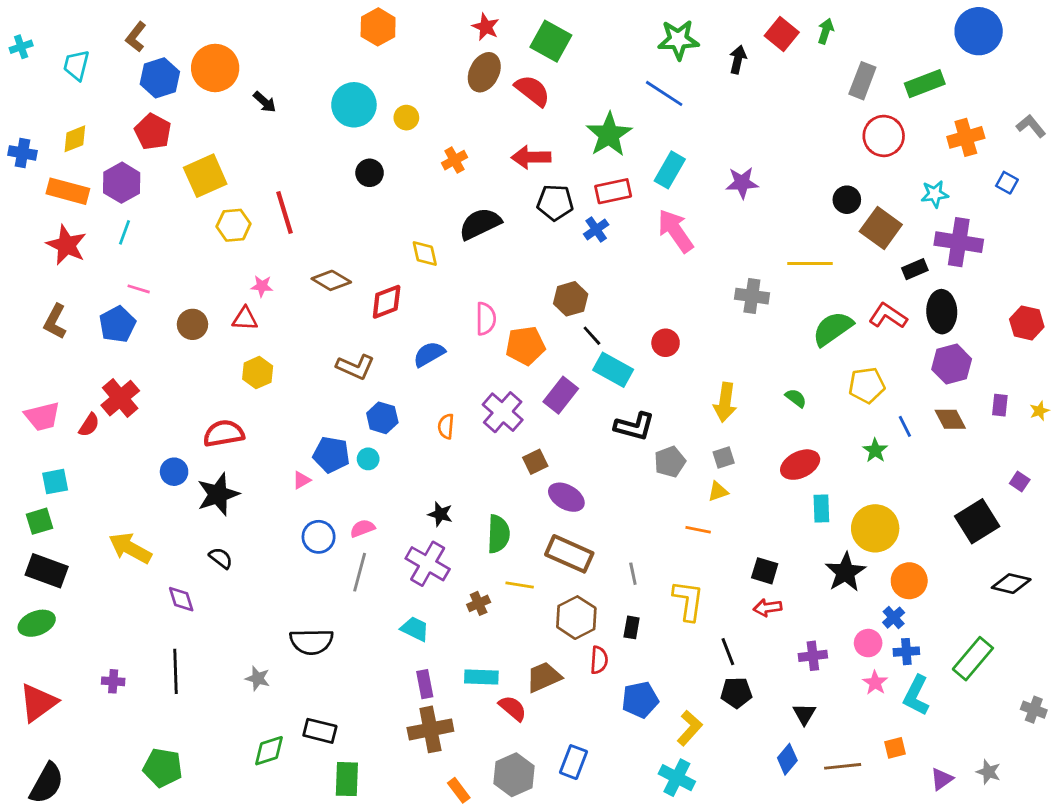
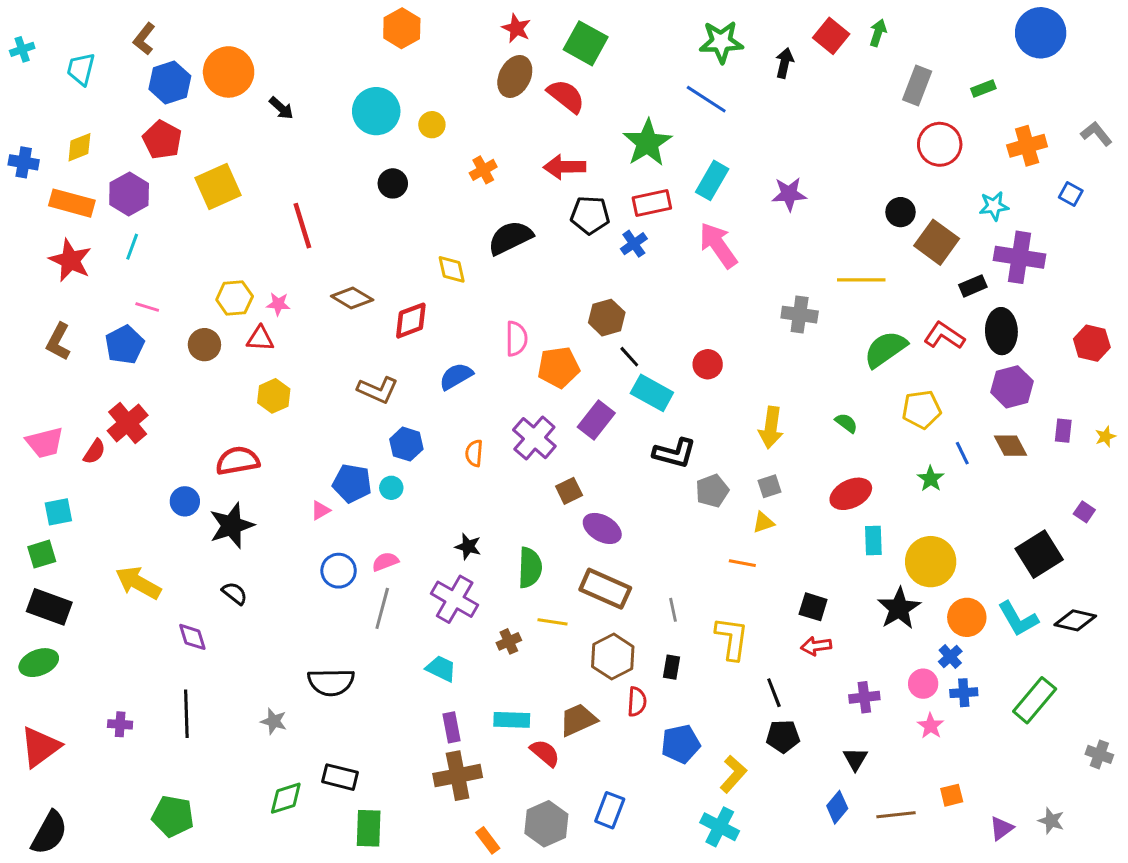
green rectangle: (925, 84) -> (983, 89), size x0.6
yellow hexagon: (234, 225) -> (235, 298), moved
cyan L-shape: (916, 695) -> (1018, 619), moved, turned -57

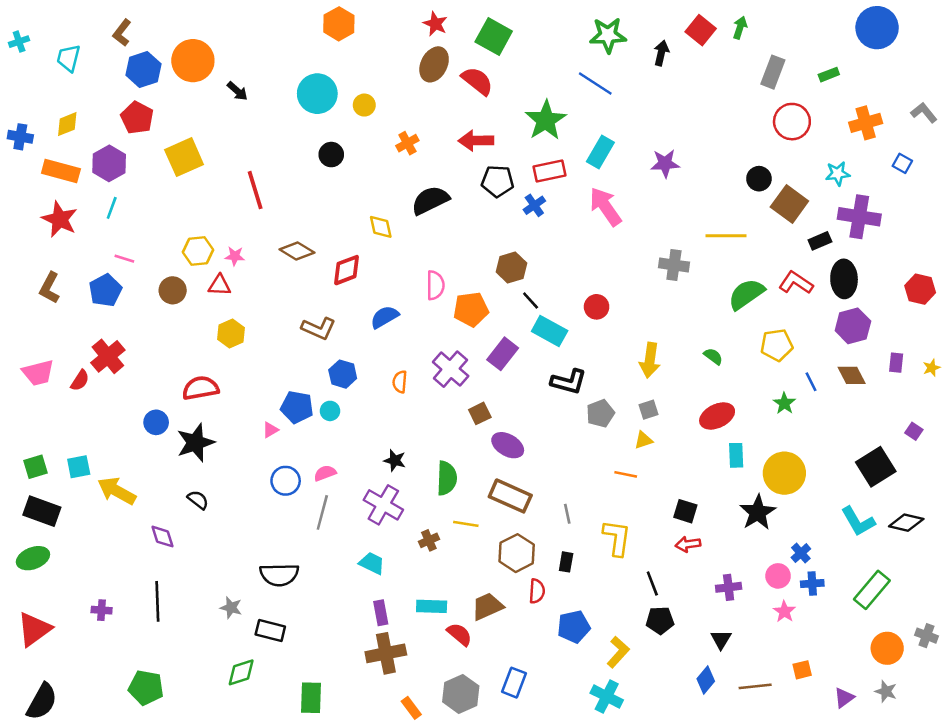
cyan square: (58, 512) -> (79, 467), moved
orange circle: (967, 617) -> (887, 648), moved
black rectangle: (340, 777) -> (270, 630), moved

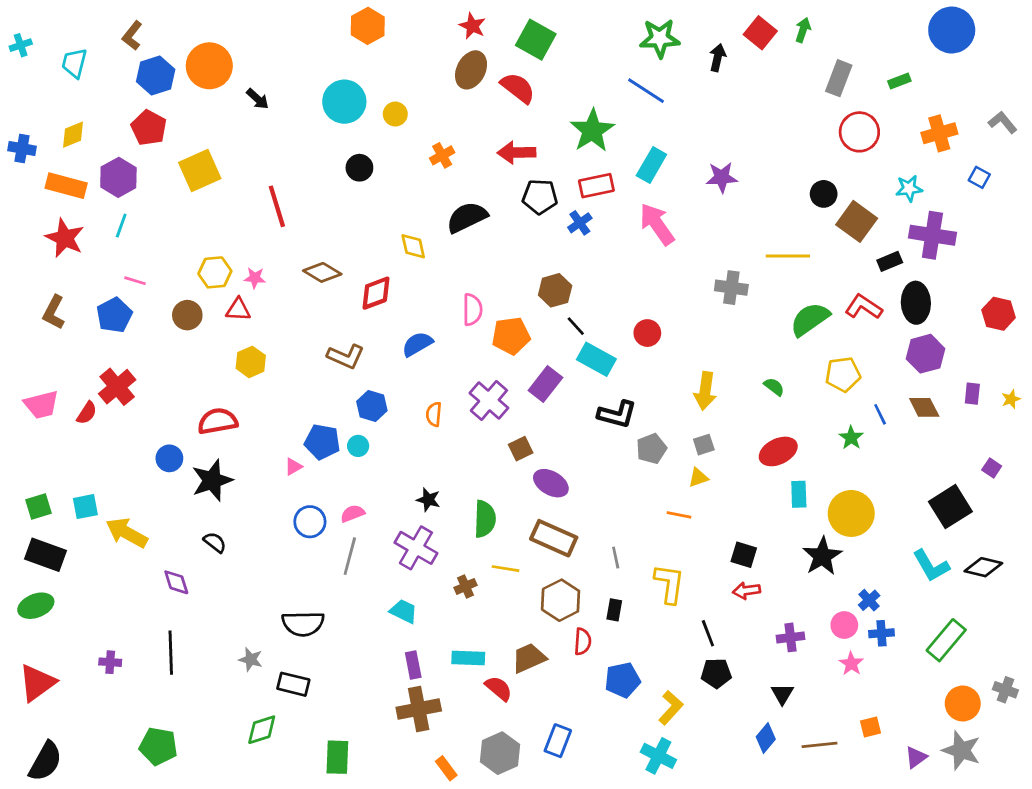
gray star: (886, 691) -> (961, 750), size x1.6

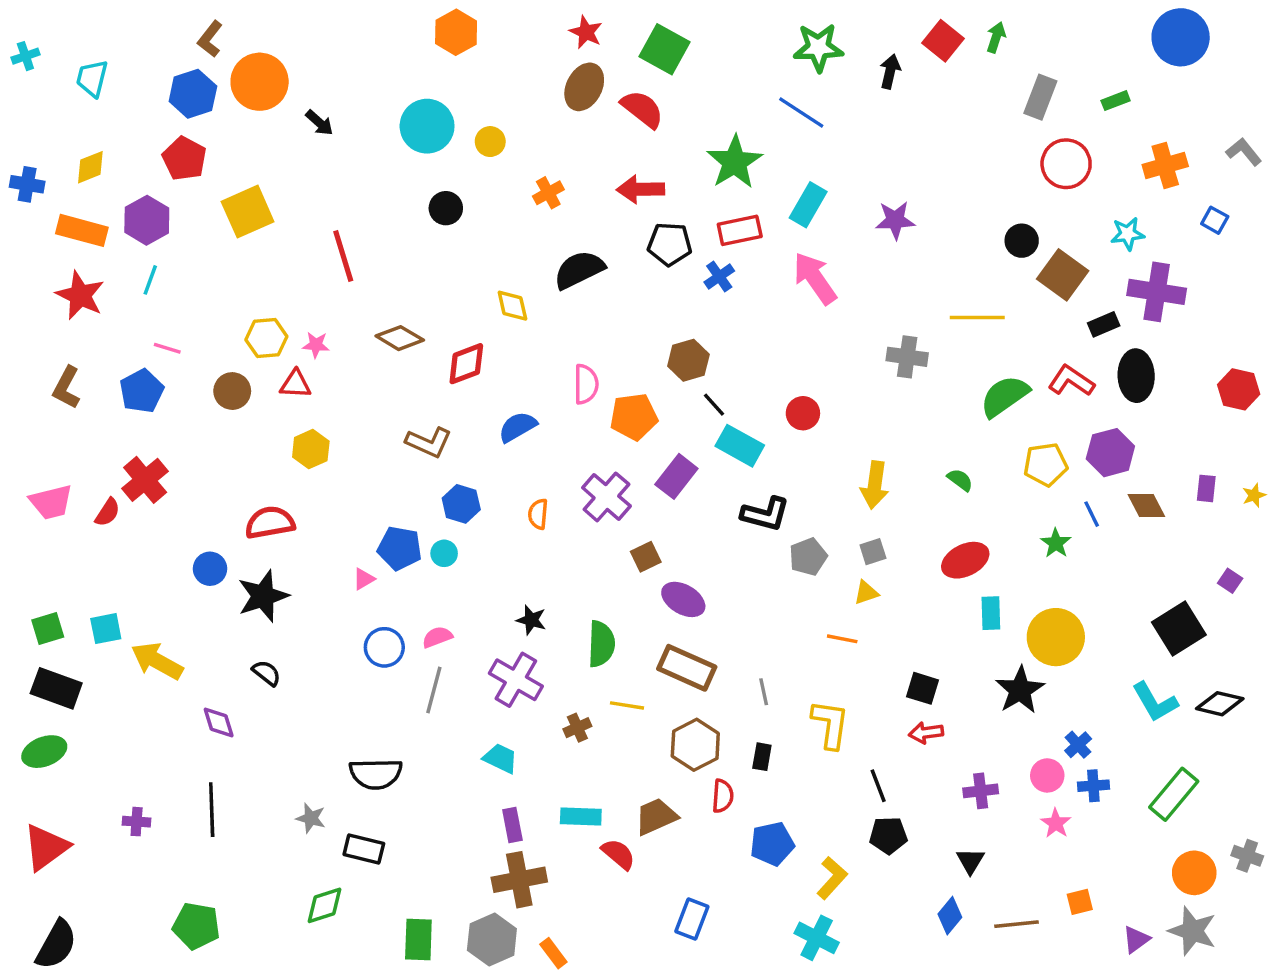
brown L-shape: (132, 36) -> (210, 39), moved
purple hexagon: (926, 354) -> (1110, 453), moved
gray hexagon: (500, 753) -> (492, 940), moved

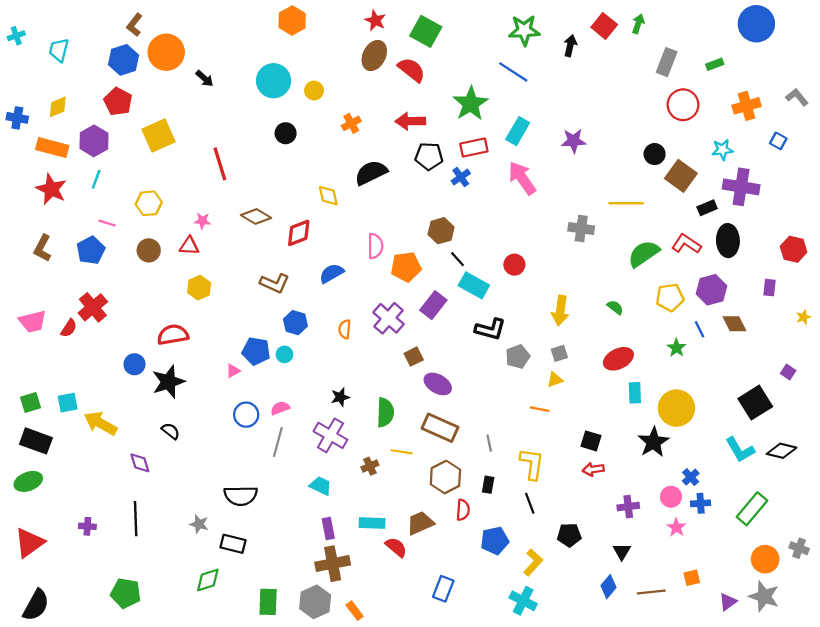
yellow hexagon: (266, 338) -> (149, 203), moved
purple rectangle: (1206, 488) -> (770, 288), moved
black star: (531, 620) -> (340, 397), turned -30
black line: (878, 786) -> (530, 503), moved

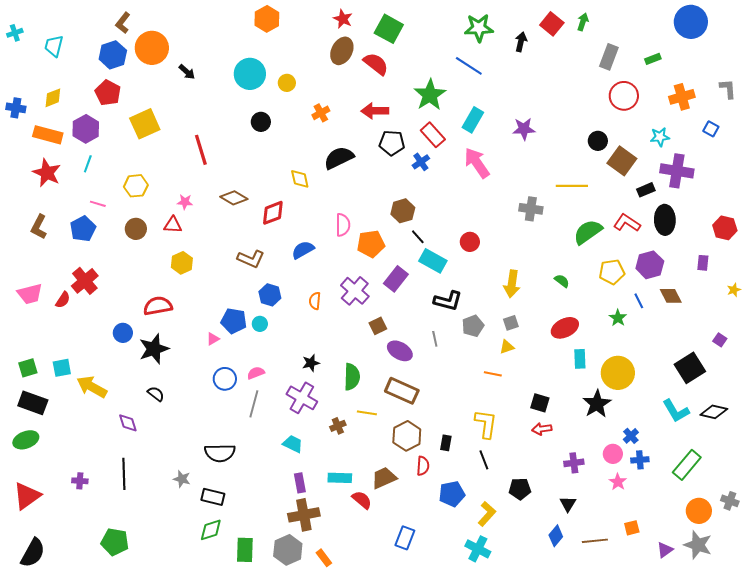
gray L-shape: (797, 97) -> (728, 89), turned 35
red rectangle: (474, 147) -> (433, 135), turned 60
gray line: (489, 443) -> (435, 339), moved
green diamond: (208, 580) -> (211, 530), moved

